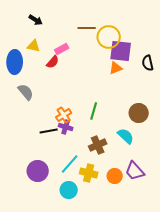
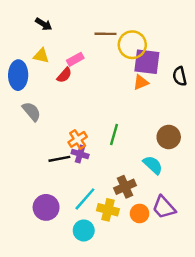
brown cross: (98, 145) -> (125, 187), moved

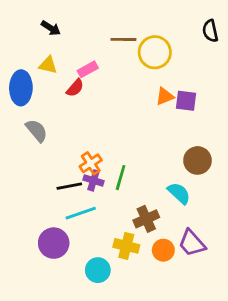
purple square: (147, 62) -> (186, 101), moved, size x0.7
black semicircle: (180, 76) -> (210, 31), moved
green line: (114, 135) -> (121, 178), moved
cyan line: (85, 199) -> (81, 213), moved, turned 30

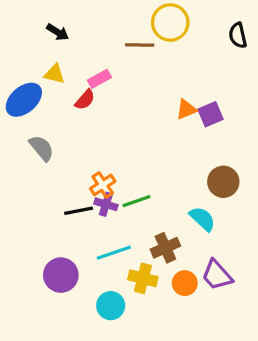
yellow circle: (155, 52) -> (170, 22), moved
blue ellipse: (21, 88) -> (24, 100), turned 48
purple square: (186, 101) -> (210, 114), turned -30
green line: (121, 178) -> (136, 201), turned 55
cyan line: (81, 213) -> (114, 253), moved

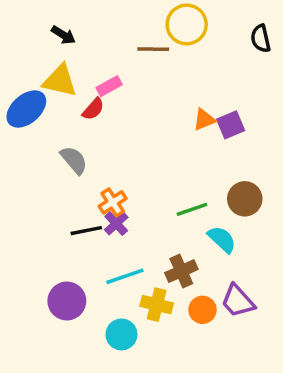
yellow triangle: (54, 74) -> (60, 81), size x1.5
gray semicircle: (42, 148) -> (74, 160), moved
green line: (136, 201) -> (192, 209), moved
purple cross: (106, 204) -> (116, 223), turned 30

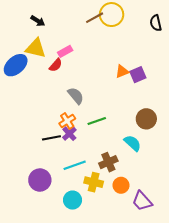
brown line: (153, 49) -> (95, 18), moved, turned -30
gray semicircle: (74, 160) -> (76, 96), moved
green line: (192, 209) -> (97, 121), moved
purple trapezoid: (238, 301) -> (142, 201), moved

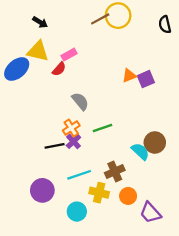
brown circle: (146, 119) -> (155, 142), moved

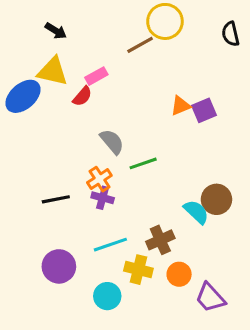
brown line: (100, 19) -> (140, 45), moved
green line: (102, 128) -> (143, 163), moved
purple cross: (73, 141) -> (103, 198), turned -32
black line: (55, 146) -> (56, 199), moved

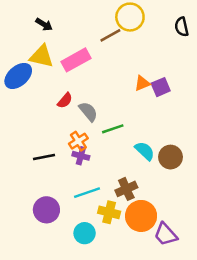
pink rectangle: (96, 76) -> (76, 60), size x1.6
red semicircle: (82, 96) -> (65, 101), moved
cyan semicircle: (196, 212) -> (145, 151), moved
orange circle: (179, 274) -> (141, 216), size x1.6

